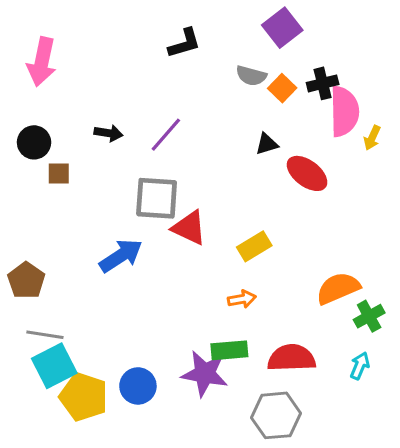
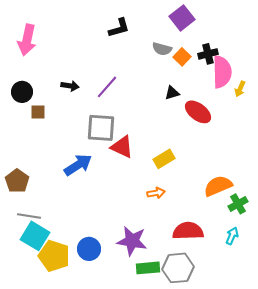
green rectangle: (229, 350) -> (148, 268), moved
cyan square: (54, 366) -> (35, 236), turned -32

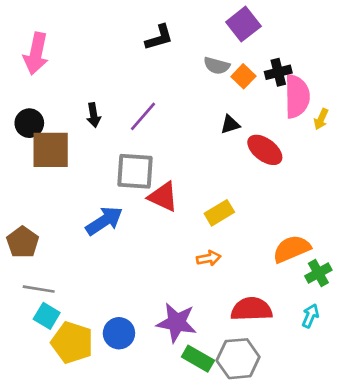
black arrow: (70, 86) -> (94, 115), turned 72
brown square: (38, 112) -> (51, 150), size x2.0
cyan square: (35, 236) -> (47, 316), size x0.7
green rectangle: (148, 268) -> (198, 359), turned 35

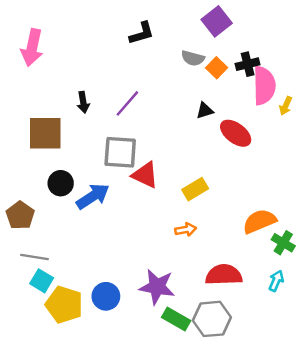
black circle: (29, 123) -> (61, 183), moved
green cross: (318, 273) -> (283, 243), turned -30

